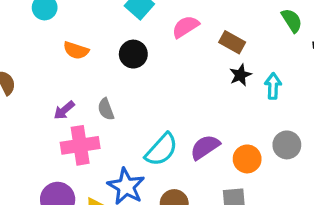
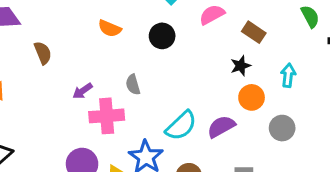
black star: (240, 75) -> (241, 66), moved
purple arrow: (64, 110) -> (83, 91), moved
gray circle: (287, 145) -> (282, 128), moved
orange circle: (247, 159) -> (252, 97), moved

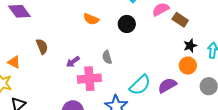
brown rectangle: (254, 32) -> (180, 20), moved
brown semicircle: (43, 53) -> (42, 46), moved
black star: (241, 66) -> (190, 46), moved

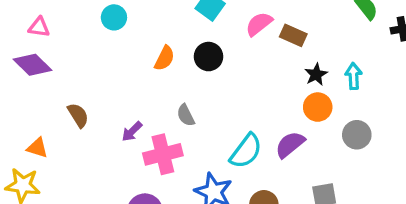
orange semicircle: (91, 19) -> (164, 58), moved, turned -77

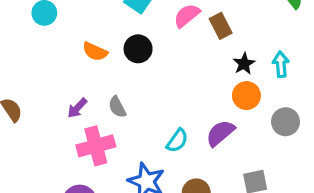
brown rectangle: (293, 35) -> (221, 26), turned 40
orange semicircle: (164, 58) -> (95, 52), turned 90
purple arrow: (132, 131) -> (77, 108), moved
cyan semicircle: (246, 151) -> (177, 141), size x0.7

